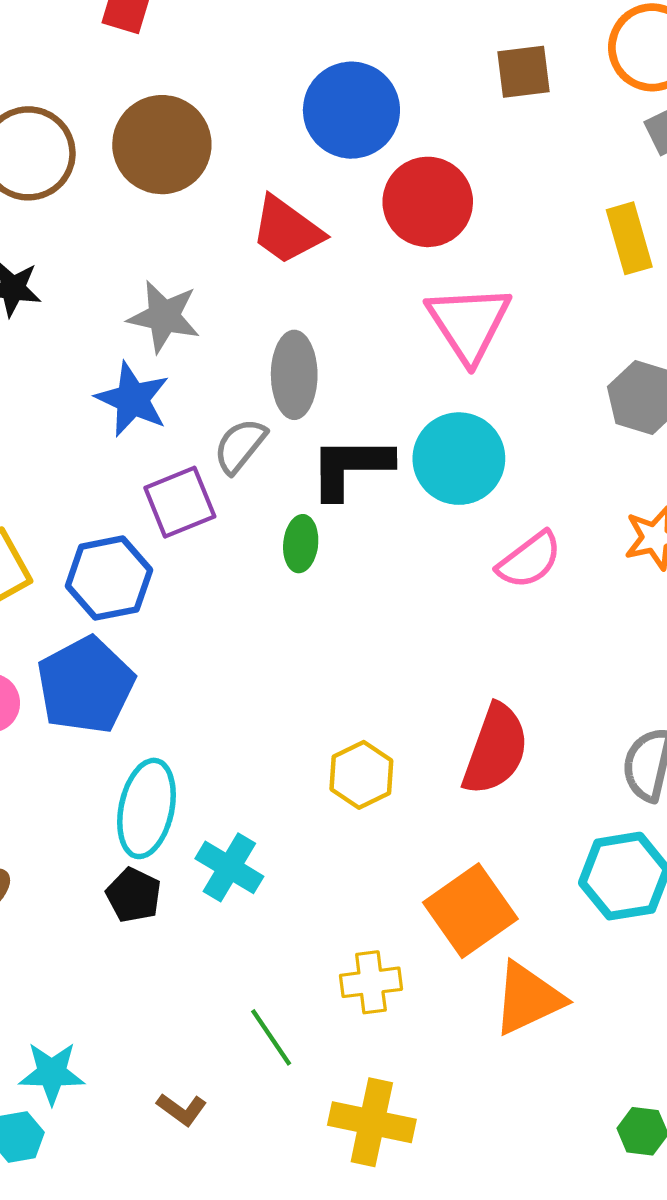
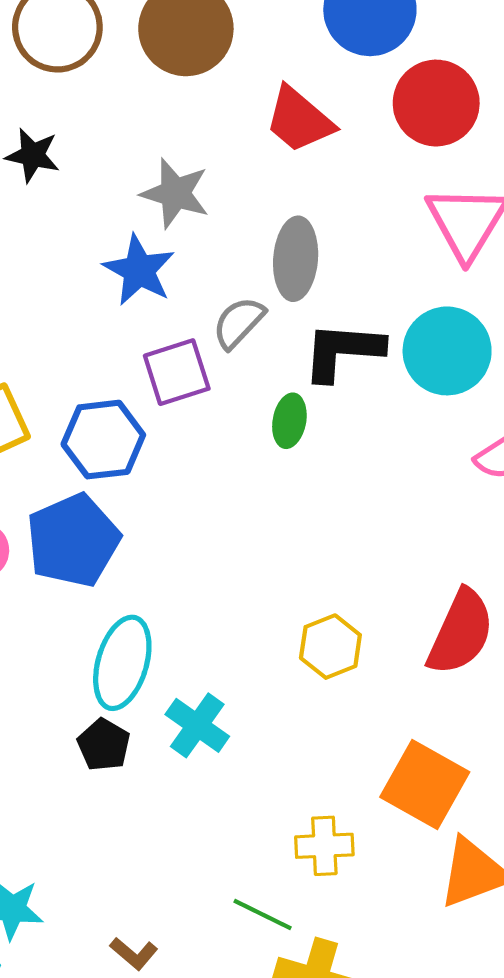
orange square: (470, 911) -> (425, 785), turned -30
green line: (271, 1037) -> (263, 914), moved, turned -34

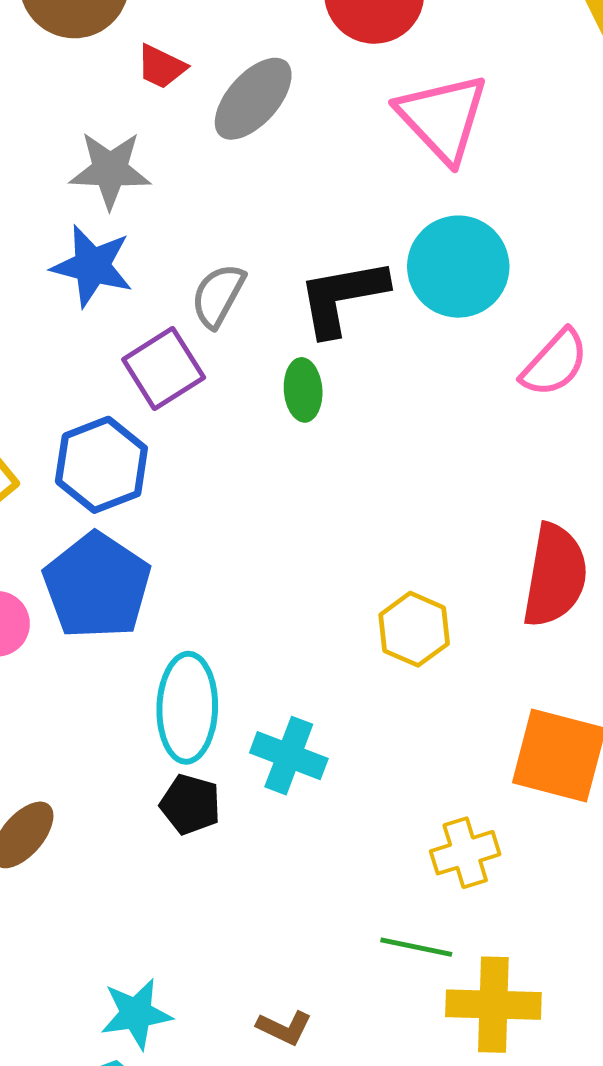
red trapezoid: (299, 120) -> (161, 67), moved, size x0.6
gray ellipse: (296, 259) -> (253, 99), moved, turned 52

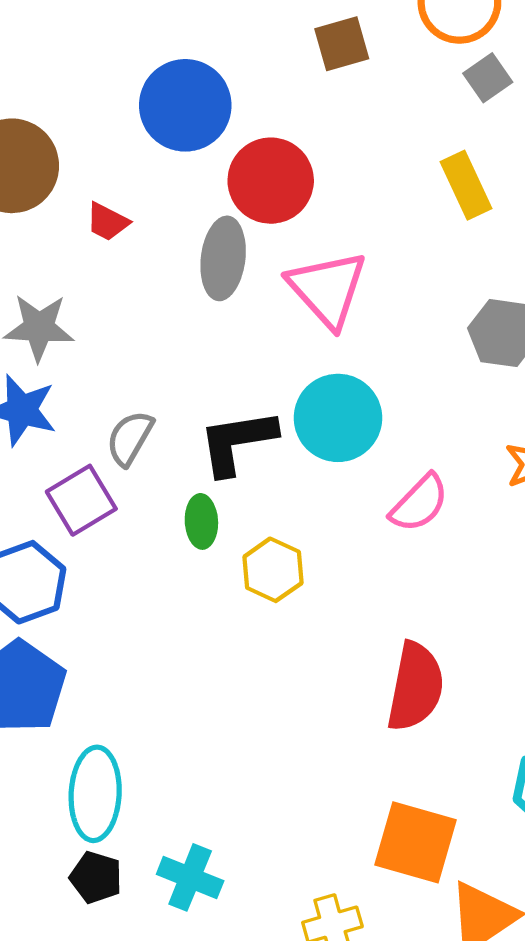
red trapezoid: (161, 67) -> (107, 222), moved
gray ellipse: (253, 99) -> (223, 258), moved, turned -36
yellow hexagon: (414, 629) -> (273, 570), moved
cyan cross: (289, 756) -> (190, 877), moved

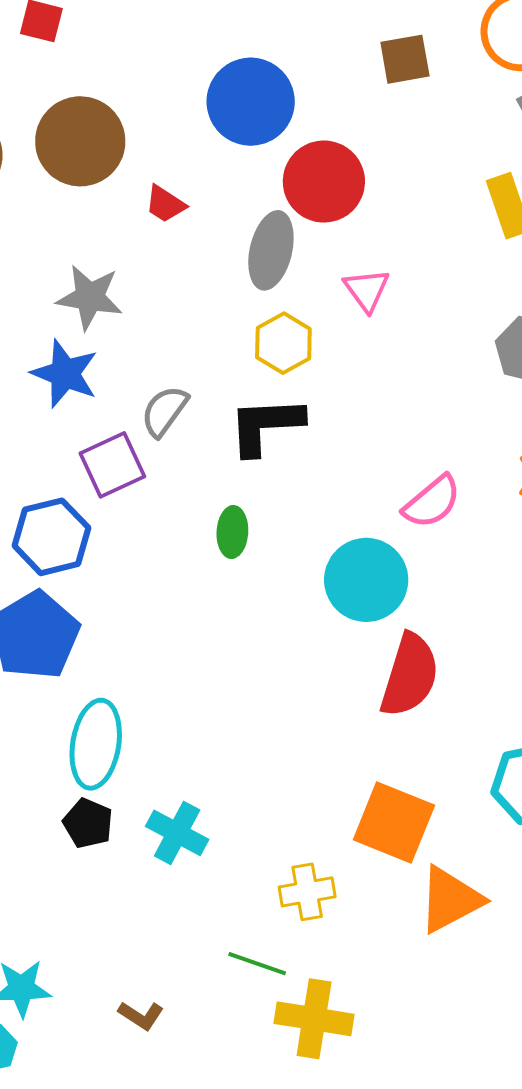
pink triangle: (327, 289) -> (367, 290), size x0.6
cyan circle: (338, 418) -> (366, 580), moved
green ellipse: (201, 521) -> (232, 532), moved
yellow hexagon: (273, 570) -> (283, 343), moved

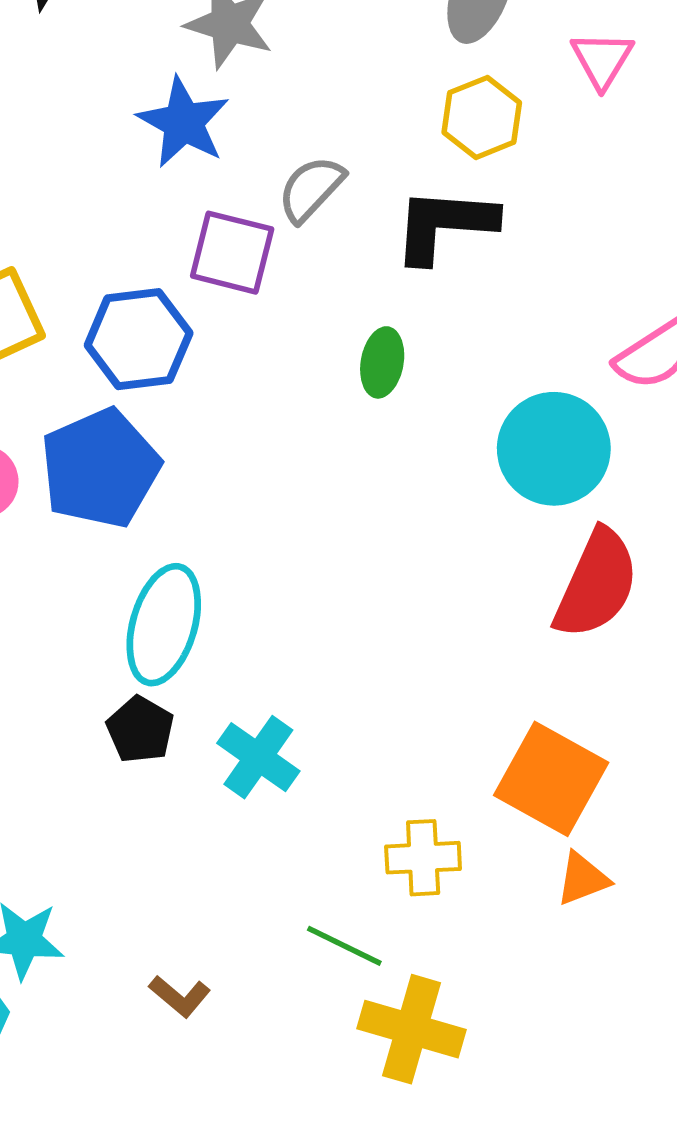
purple square: (112, 465) -> (232, 253), turned 32
orange triangle: (450, 900) -> (583, 879), moved, size x0.6

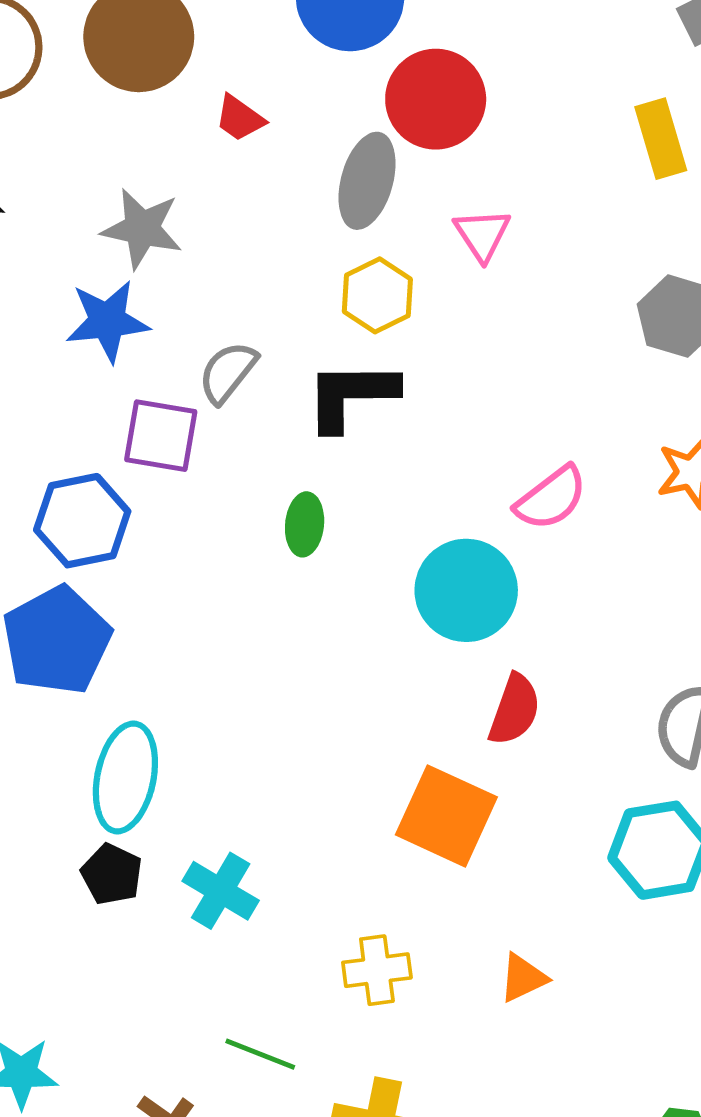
blue star: (183, 122) -> (107, 321), turned -30
red semicircle: (596, 584) -> (514, 710), size x0.7
orange square: (551, 779) -> (446, 816), moved
green line: (344, 946) -> (260, 1054), moved

